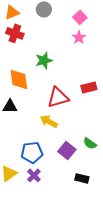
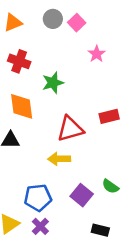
pink square: (80, 17) -> (77, 23), moved
red cross: (15, 33) -> (19, 61), moved
yellow arrow: (49, 121) -> (59, 159), turned -30

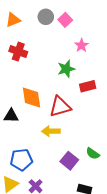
green star: (53, 83) -> (66, 69), moved
orange diamond: (22, 106) -> (32, 97), moved
red rectangle: (109, 116) -> (88, 86), moved
blue pentagon: (38, 198) -> (21, 160), moved

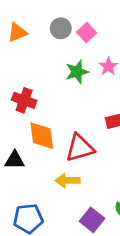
red cross: (18, 52) -> (24, 100), moved
green star: (66, 69) -> (77, 72), moved

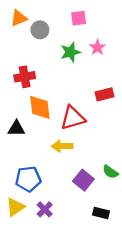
gray circle: (61, 28) -> (40, 30), moved
pink square: (87, 32) -> (79, 18), turned 35
red cross: (24, 100) -> (25, 77), turned -30

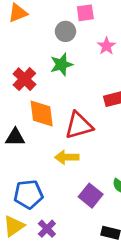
gray circle: (40, 30) -> (65, 31), moved
green star: (70, 52) -> (61, 65), moved
red cross: (25, 77) -> (24, 79), turned -36

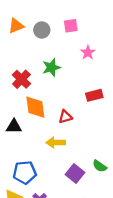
gray circle: (65, 31) -> (42, 30), moved
red triangle: (79, 125) -> (65, 117), size x0.6

